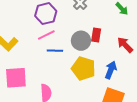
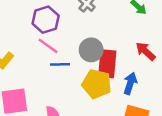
pink line: (46, 35) -> (48, 46), turned 66
red rectangle: (96, 35) -> (107, 64), moved, size x1.6

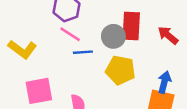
red rectangle: (107, 64) -> (131, 26), moved
blue arrow: (130, 83) -> (164, 82), moved

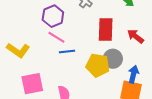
gray circle: (113, 36) -> (113, 59), moved

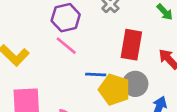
blue line: (67, 52) -> (96, 74), moved

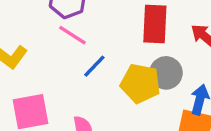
blue line: (96, 74) -> (94, 66), moved, turned -42

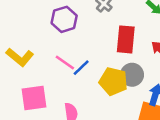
pink line: (72, 35) -> (65, 63), moved

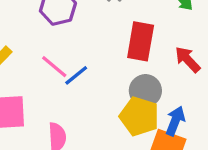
yellow pentagon: (113, 81) -> (139, 116), moved

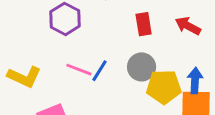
red rectangle: (141, 41) -> (144, 24), size x0.7
gray circle: (145, 91) -> (142, 67), moved

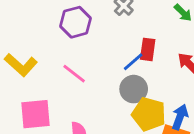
blue line: (100, 71) -> (133, 62), moved

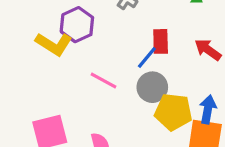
yellow L-shape: (21, 65) -> (54, 44), moved
pink line: (74, 74) -> (103, 81), moved

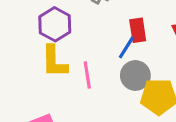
yellow L-shape: (54, 44) -> (54, 62), moved, turned 64
pink line: (103, 81) -> (87, 75), turned 60

